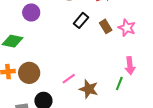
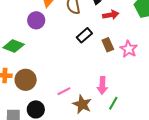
pink arrow: (130, 66) -> (102, 85), moved

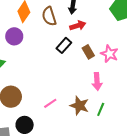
red arrow: (111, 15) -> (78, 26), moved
pink arrow: (102, 85) -> (97, 82), moved
brown star: (82, 104) -> (79, 106), moved

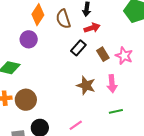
pink line: (50, 103) -> (76, 125), moved
brown star: (79, 106) -> (86, 85), moved
green line: (101, 109) -> (116, 111), turned 56

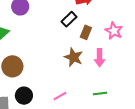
brown rectangle: (103, 54) -> (86, 32), moved, turned 48
green line: (116, 111) -> (100, 94), moved

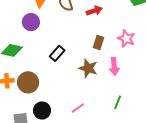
black rectangle: (69, 19) -> (57, 53), moved
green line: (100, 94) -> (118, 102), turned -56

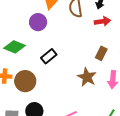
black rectangle: (57, 53) -> (49, 56), moved

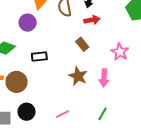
brown rectangle: (101, 53) -> (82, 44), moved, turned -64
black rectangle: (49, 56) -> (39, 56), turned 35

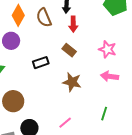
red arrow: (92, 20) -> (73, 24), turned 112
black rectangle: (39, 56) -> (41, 63), moved
pink arrow: (104, 78) -> (110, 76), moved, turned 108

